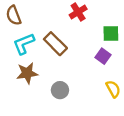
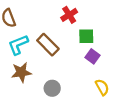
green square: (111, 34) -> (86, 36), moved

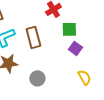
brown rectangle: (48, 45) -> (33, 37), turned 30

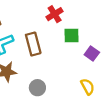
purple square: (75, 48) -> (92, 54), moved

